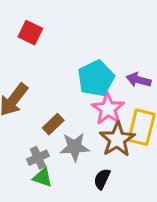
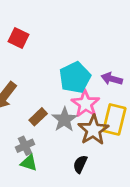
gray star: (75, 147) -> (64, 119), moved, turned -30

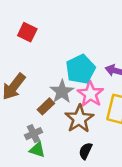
gray star: (64, 119) -> (62, 92), moved
brown star: (93, 130) -> (79, 119), moved

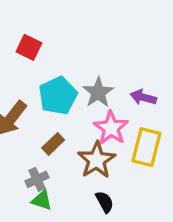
cyan pentagon: (81, 69) -> (58, 96), moved
gray star: (62, 92) -> (98, 92), moved
black semicircle: (85, 151) -> (105, 202), turned 126

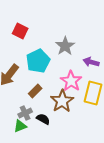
gray star: (98, 92) -> (65, 46), moved
green triangle: (42, 200) -> (20, 126), moved, turned -40
black semicircle: (105, 202) -> (43, 119), moved, turned -32

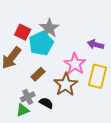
red square: (20, 31) -> (23, 32), moved
gray star: (65, 46) -> (49, 28), moved

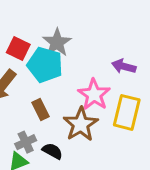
cyan pentagon: (41, 43) -> (45, 65), turned -30
brown rectangle: (38, 74) -> (41, 109), turned -72

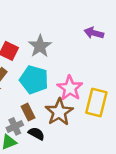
cyan pentagon: (45, 65) -> (34, 80), moved
purple arrow: (124, 66) -> (94, 33), moved
brown rectangle: (41, 109) -> (28, 112), moved

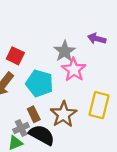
gray star: (40, 46) -> (65, 51), moved
pink star: (70, 88) -> (74, 70), moved
black semicircle: (36, 134) -> (42, 135), size x1.6

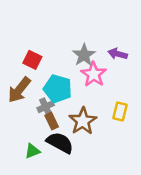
purple arrow: (97, 39) -> (118, 54), moved
yellow rectangle: (99, 105) -> (120, 111), size x0.7
gray cross: (21, 128) -> (46, 107), moved

